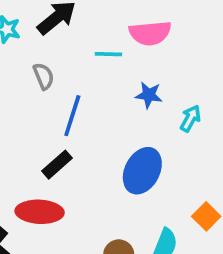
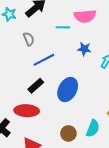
blue line: (72, 116) -> (44, 60), turned 45
blue ellipse: (142, 171) -> (68, 90), moved

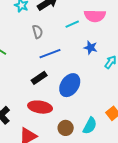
cyan line: (63, 27) -> (72, 24), turned -32
red ellipse: (27, 111) -> (40, 107), moved

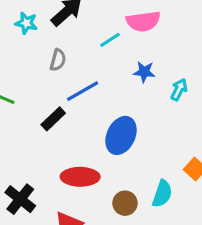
gray semicircle: (38, 32) -> (58, 60), turned 40
black rectangle: (39, 78) -> (53, 119), moved

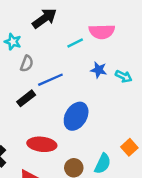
cyan star: (26, 23) -> (13, 42), moved
gray semicircle: (58, 60) -> (27, 64), moved
cyan arrow: (179, 90) -> (124, 76), moved, turned 84

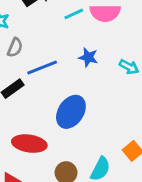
cyan line: (75, 43) -> (74, 14), moved
blue star: (99, 70) -> (88, 57), moved

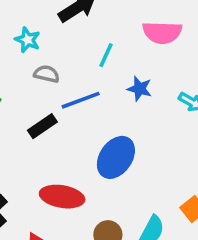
cyan line: (74, 14) -> (106, 55), moved, turned -42
gray semicircle: (15, 47) -> (47, 74), turned -102

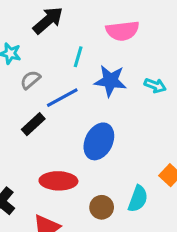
gray semicircle: (47, 74) -> (30, 80), turned -45
blue star: (140, 89) -> (110, 81), size x1.5

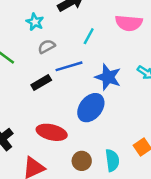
blue star: (110, 81) -> (108, 77), moved
cyan semicircle: (138, 199) -> (112, 160), turned -40

